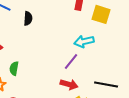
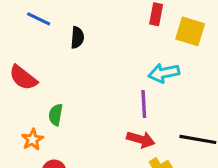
purple line: (71, 61) -> (144, 104), turned -42

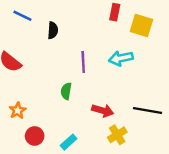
purple line: (144, 104) -> (83, 62), moved
green semicircle: (56, 115) -> (66, 91), moved

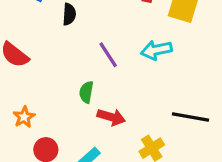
purple line: (83, 62) -> (108, 55), turned -30
red arrow: (103, 110) -> (111, 117), moved

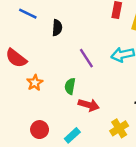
orange star: (24, 117) -> (35, 83), moved

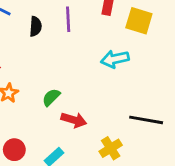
purple line: (86, 58) -> (68, 19), moved, turned 30
green semicircle: (70, 86) -> (51, 97), turned 35

